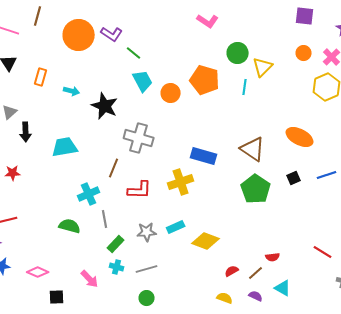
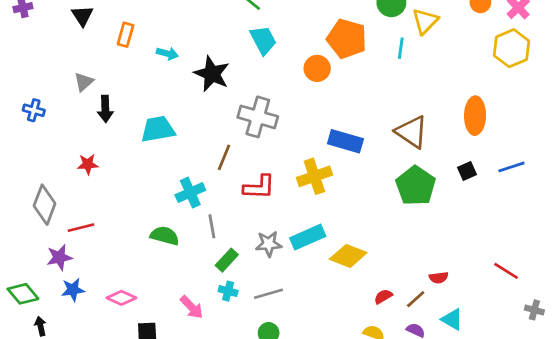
orange circle: (171, 93) -> (317, 68), moved
orange ellipse: (300, 137) -> (475, 116), turned 64
cyan rectangle: (176, 227) -> (308, 237), size x1.4

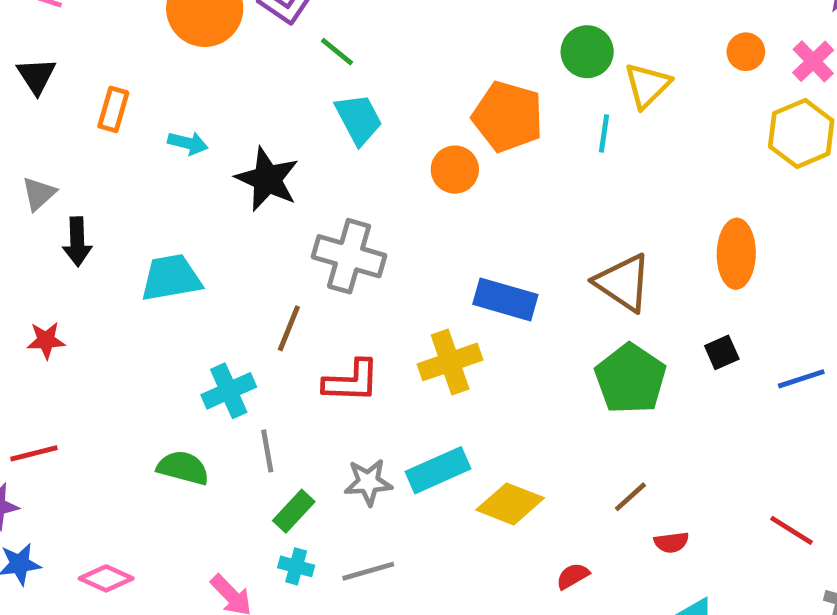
blue line: (511, 167) -> (801, 379), moved
brown line: (416, 299) -> (630, 497), moved

